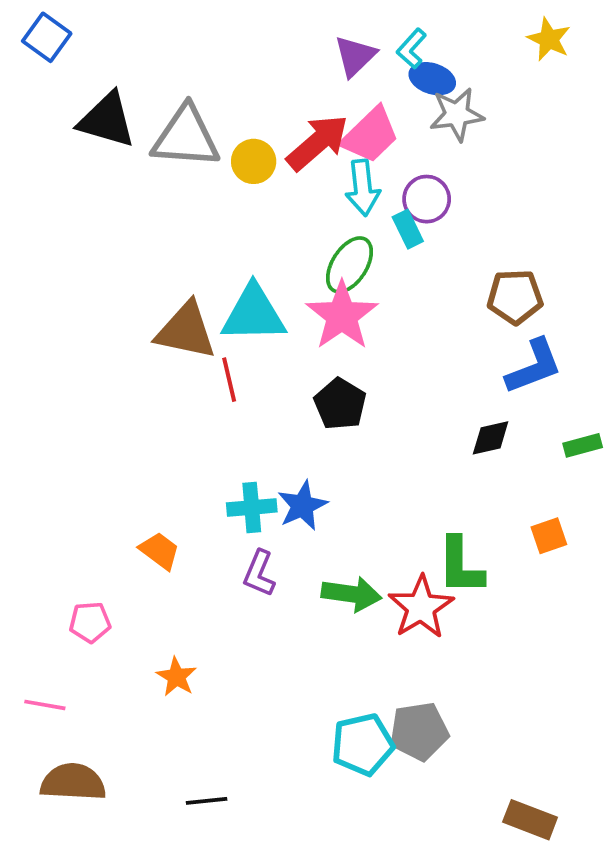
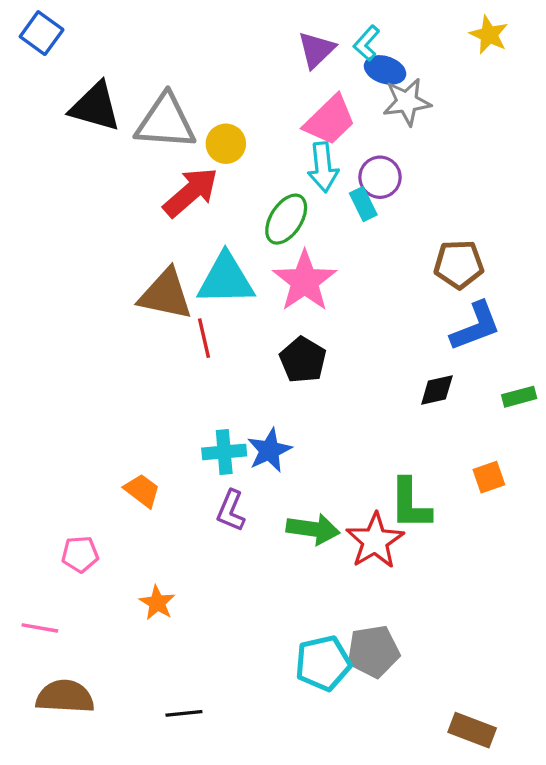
red arrow: (318, 143) -> (191, 192), moved
green ellipse: (349, 265) -> (286, 219), moved

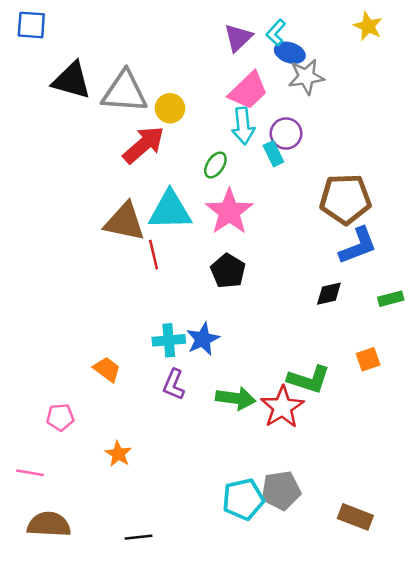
blue square: (42, 33) -> (31, 25), turned -32
green ellipse: (286, 219) -> (215, 165), size x0.7
brown pentagon: (459, 264) -> (345, 199), size x1.4
green L-shape: (410, 504) -> (309, 379), turned -72
brown rectangle: (472, 730) -> (355, 517), moved

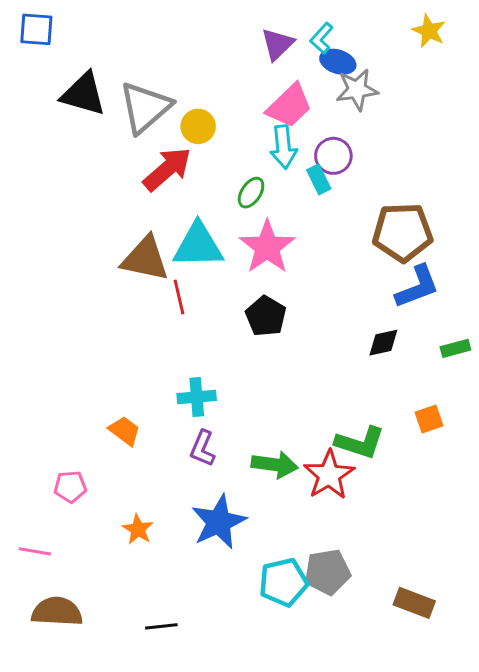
gray triangle: (125, 92) -> (145, 107), turned -45
blue star: (203, 339) -> (219, 522), moved, size x1.4

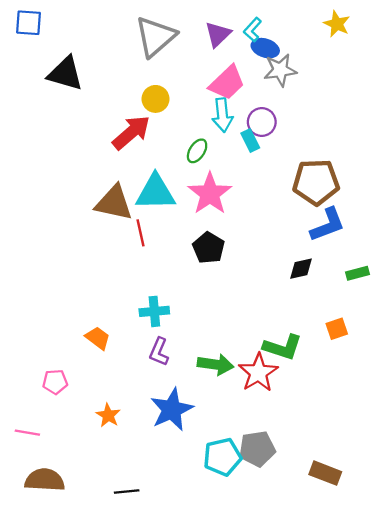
gray triangle: (145, 107) -> (156, 37), moved

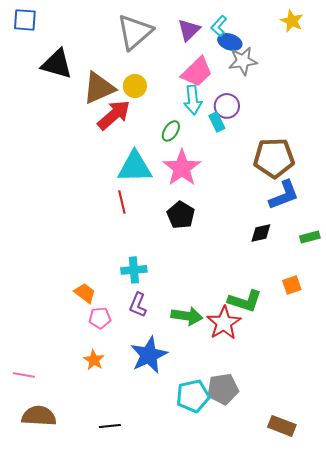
brown triangle: (114, 203) -> (99, 88), moved, turned -36
pink pentagon: (55, 382) -> (100, 318), moved
brown rectangle: (325, 473) -> (282, 426), moved

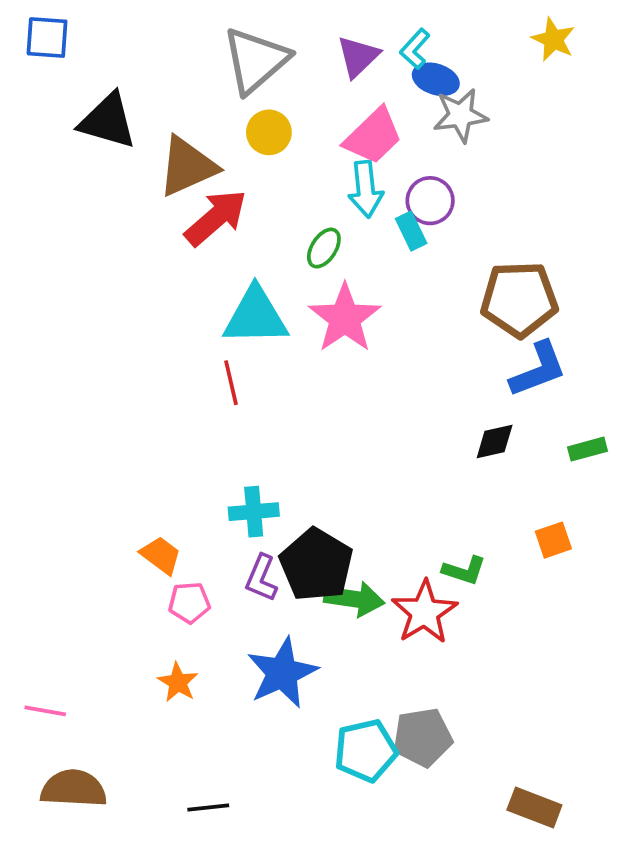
yellow circle: (135, 86) -> (269, 132), moved
black pentagon: (181, 215) -> (316, 565), moved, size x1.4
green L-shape: (245, 301) -> (464, 570), size x0.7

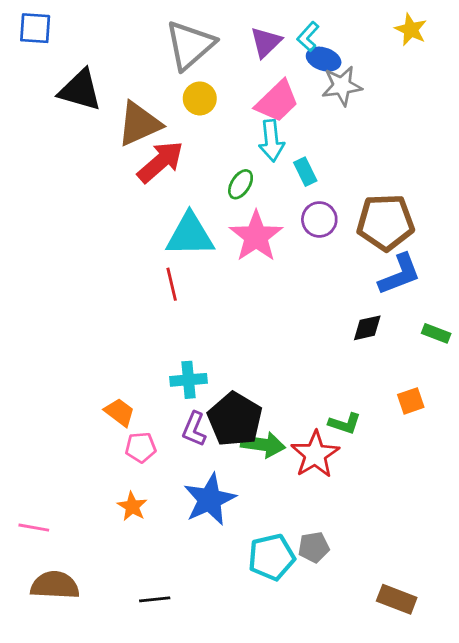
purple circle: (430, 201) -> (319, 219), moved
green rectangle: (588, 449) -> (436, 333), turned 36
gray pentagon: (423, 737) -> (314, 547), size x0.7

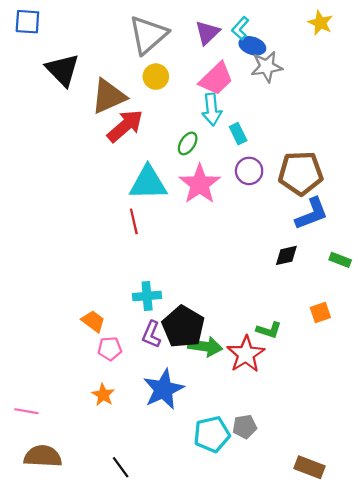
black triangle: (80, 90) -> (63, 70), turned 30
black line: (155, 599) -> (121, 467), turned 60

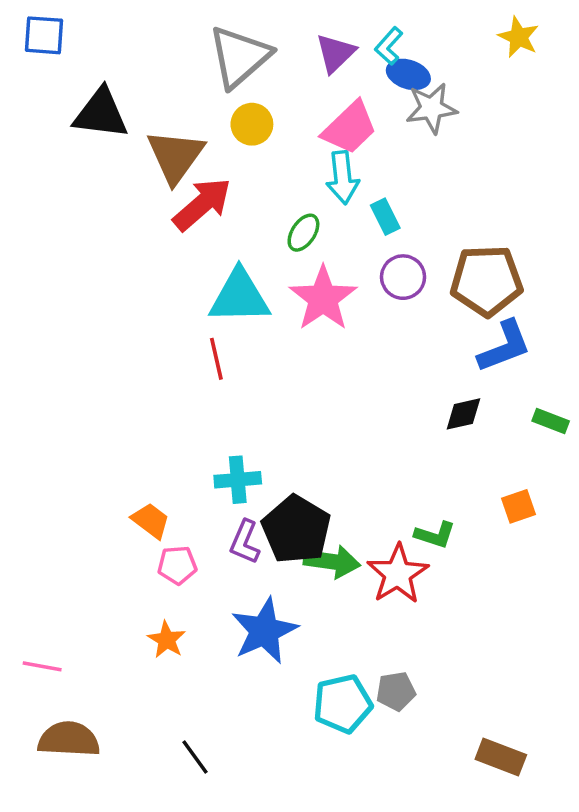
black triangle: (63, 70) -> (101, 114), turned -39
brown triangle: (109, 96) -> (175, 156), turned -30

